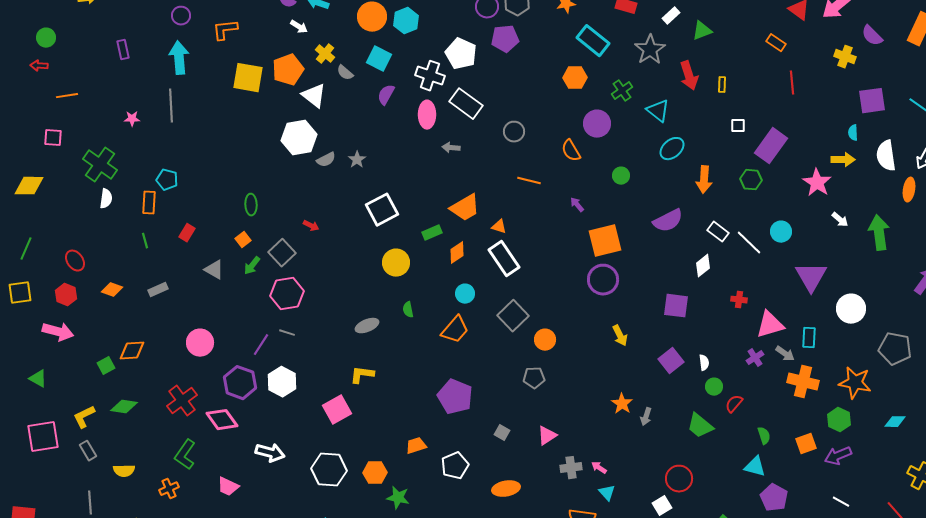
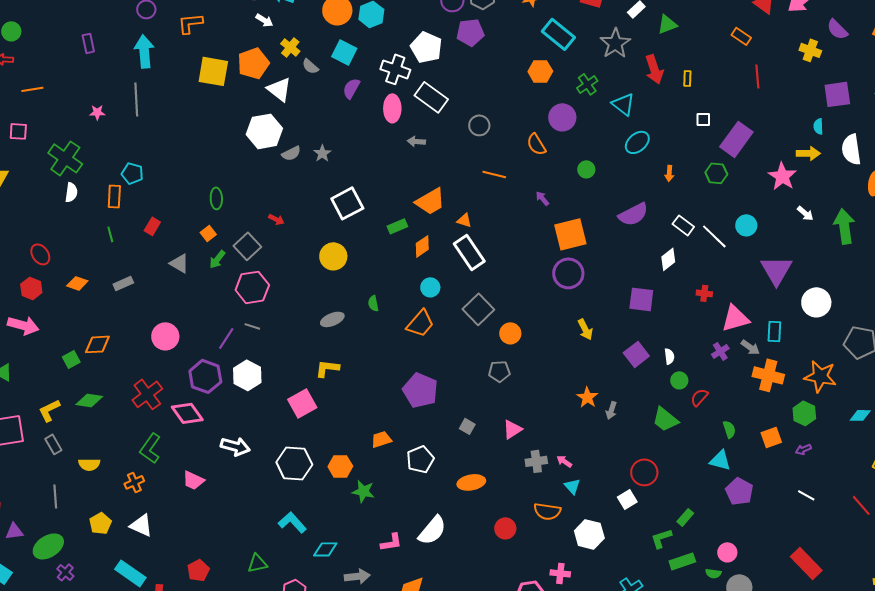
orange arrow: (704, 180) -> (669, 173), size x0.6
yellow circle: (396, 263) -> (333, 256), moved
purple arrow: (838, 456) -> (803, 449), size x0.6

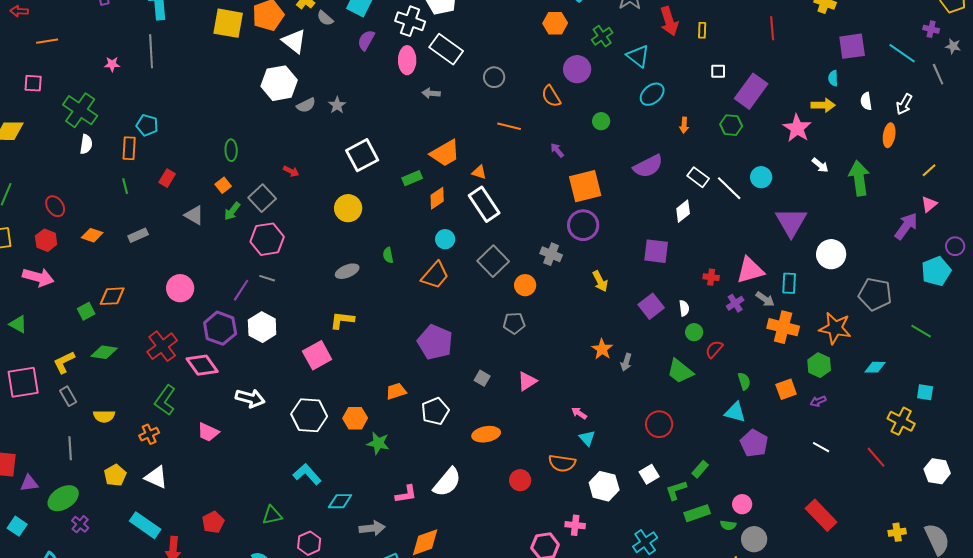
white semicircle: (851, 149) -> (866, 101), size x0.6
red cross: (704, 293) -> (711, 277), moved
gray cross: (536, 461) -> (551, 254), moved, turned 30
white square: (627, 499) -> (649, 474), moved

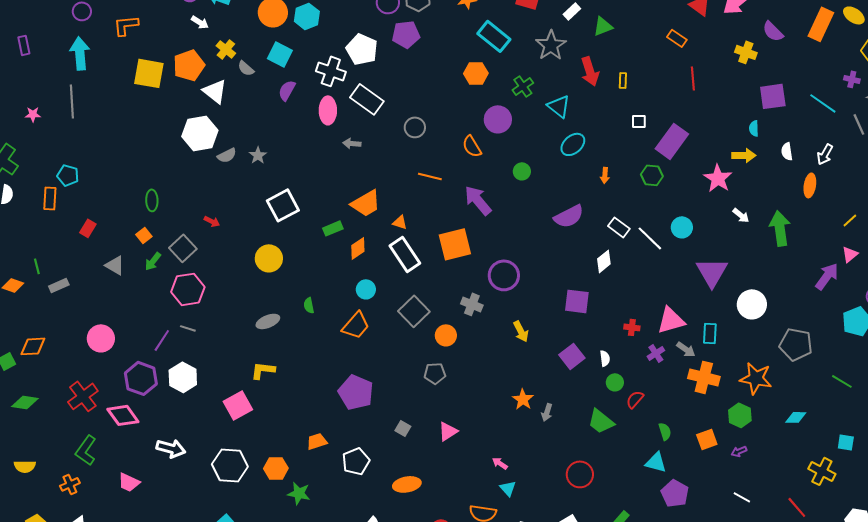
purple arrow: (557, 150) -> (478, 200), size x2.0
green line: (125, 186) -> (37, 266), moved
orange square: (585, 186) -> (455, 244), moved

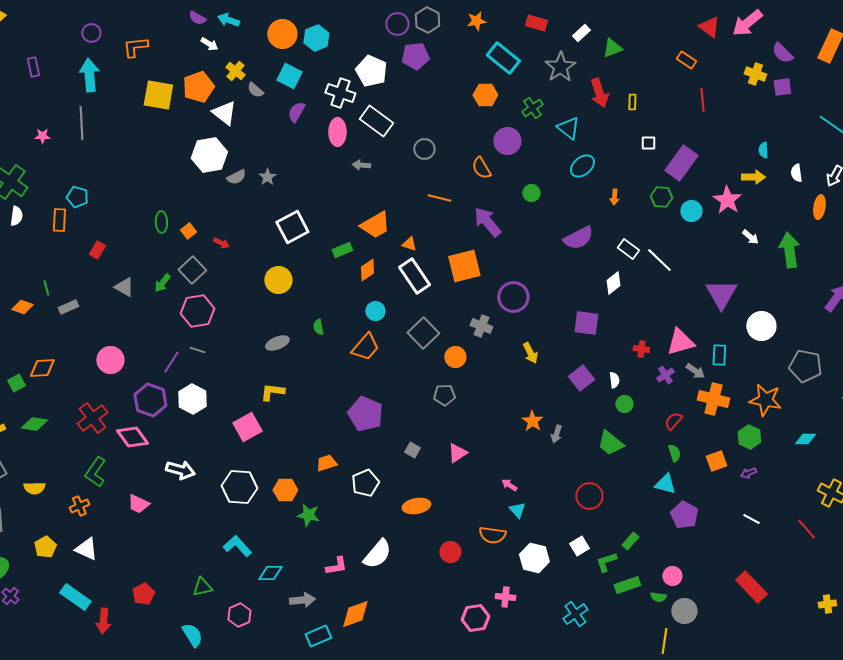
purple square: (773, 96) -> (782, 87), moved, size x0.7
cyan circle: (682, 227) -> (691, 211), moved
orange square: (144, 235) -> (188, 231), moved
red semicircle: (635, 399) -> (673, 421), moved

